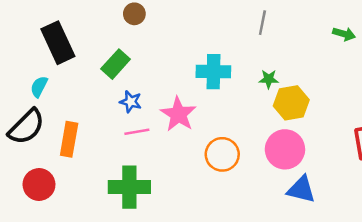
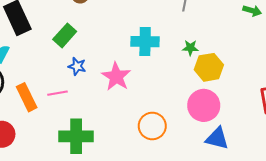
pink line: (137, 132) -> (58, 93), moved
orange rectangle: (69, 139) -> (27, 97), turned -36
orange circle: (222, 154) -> (152, 126), moved

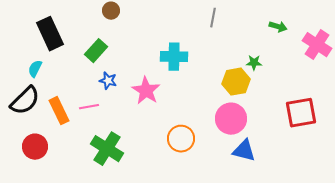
green star: (190, 48) -> (254, 63), moved
green cross: (76, 136) -> (107, 149), turned 32

